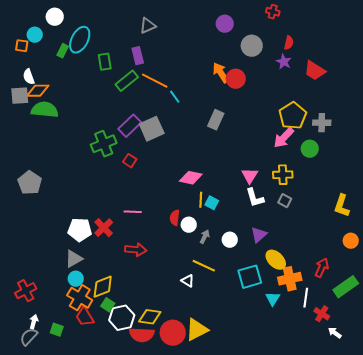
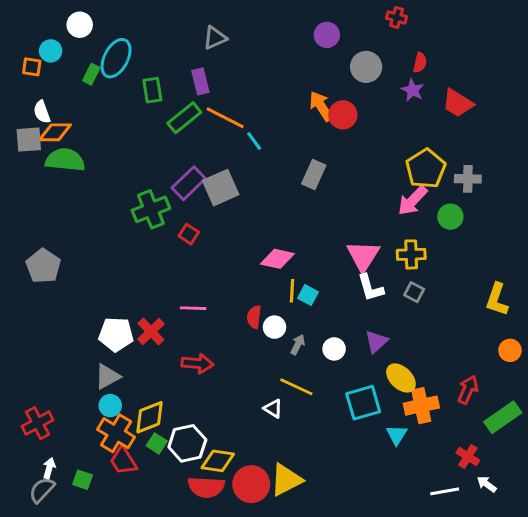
pink triangle: (250, 176) -> (363, 256), size x1.4
white line: (306, 298) -> (445, 491), moved, turned 72
white hexagon: (122, 318) -> (187, 443), moved

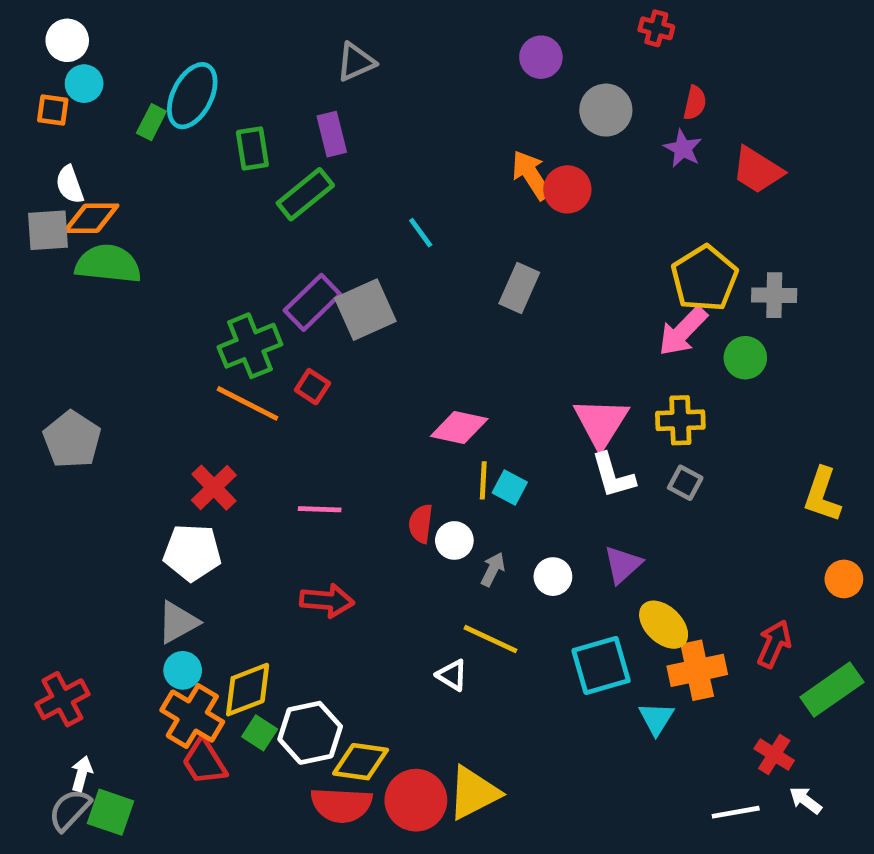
white circle: (80, 25) -> (67, 40), moved
orange line: (225, 118) -> (248, 403), moved
red cross: (151, 331) -> (214, 488), moved
green square: (83, 480) -> (111, 812), moved, size x1.4

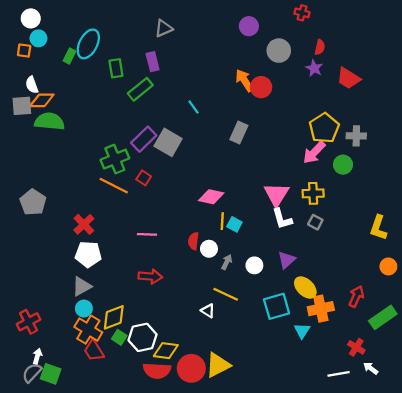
gray square: (365, 310) -> (168, 142), turned -36
red cross: (214, 488) -> (84, 224), moved

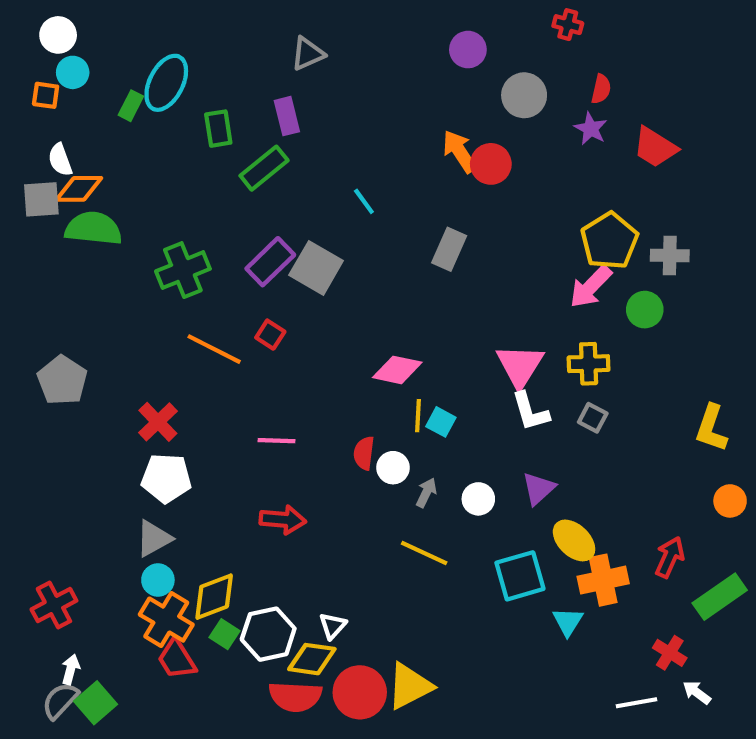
green cross: (115, 159) -> (183, 270), moved
white triangle: (208, 311) -> (333, 626), moved, turned 40
green square: (51, 374) -> (96, 703), turned 30

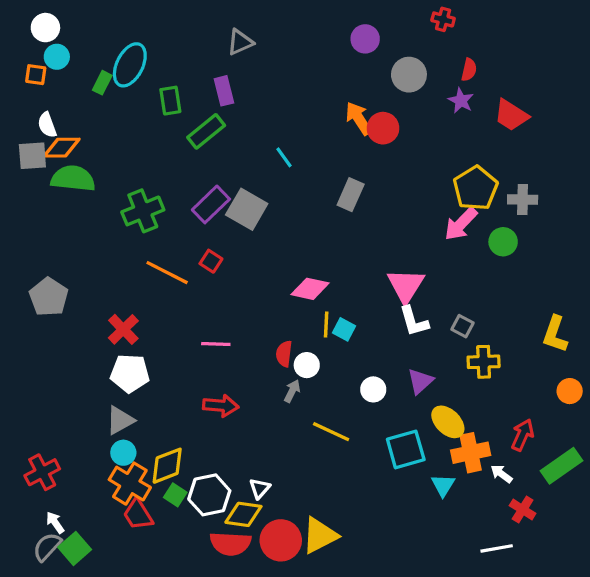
yellow cross: (589, 364) -> (484, 362), moved
gray arrow: (426, 493) -> (292, 391), moved
white arrow: (71, 669) -> (55, 522), turned -50
white arrow: (697, 692) -> (501, 474), moved

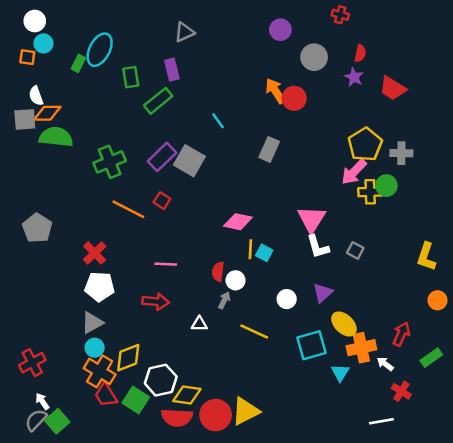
yellow cross: (484, 362) -> (370, 192), moved
red arrow: (221, 406) -> (156, 302), moved
green rectangle: (561, 466) -> (431, 358), size x0.7
white triangle: (260, 488) -> (199, 324), moved, turned 49
green square: (175, 495) -> (136, 400), moved, size x1.5

